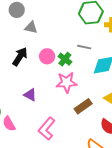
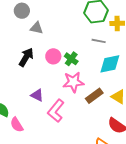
gray line: (84, 47) -> (99, 41), moved
brown rectangle: (83, 106) -> (94, 96), moved
pink L-shape: (47, 129) -> (56, 111), moved

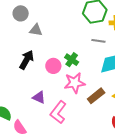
pink circle: (53, 56) -> (53, 66), moved

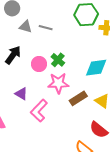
gray line: (98, 41) -> (46, 28), moved

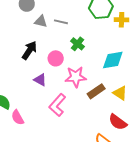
green cross: (58, 60) -> (77, 44), moved
purple triangle: (21, 94) -> (40, 80), moved

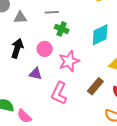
gray line: (61, 22) -> (52, 12), moved
brown rectangle: (96, 91) -> (95, 86), moved

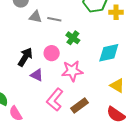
gray line: (52, 12) -> (54, 19), moved
black arrow: (17, 48) -> (25, 57), moved
brown rectangle: (95, 86) -> (79, 106), moved

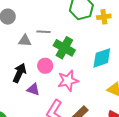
gray triangle: (35, 17) -> (25, 41), moved
green cross: (73, 38) -> (64, 48), size x1.5

